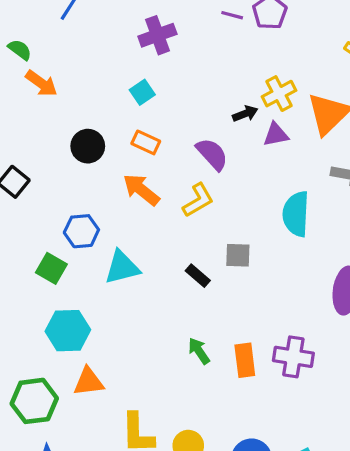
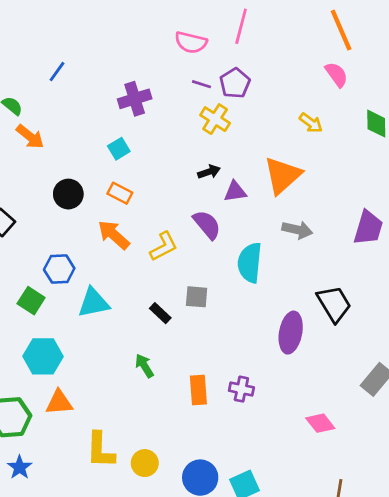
yellow cross: (279, 94) -> (215, 119), moved, turned -32
purple semicircle: (212, 154) -> (207, 225), moved
green arrow: (199, 351) -> (144, 366), moved
purple cross: (293, 357) -> (241, 389), size x0.7

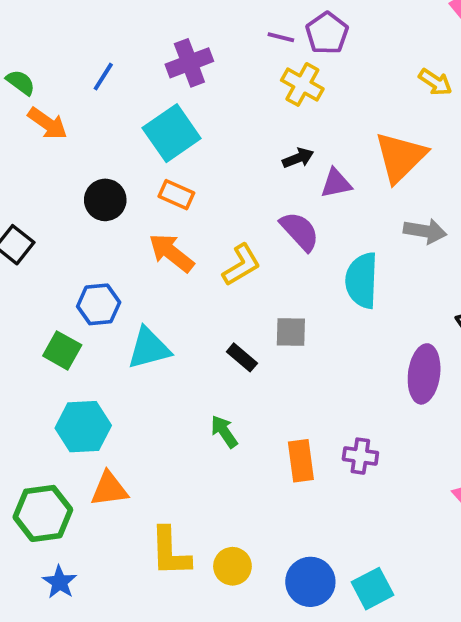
blue line: (57, 72) -> (103, 77), moved
cyan square: (119, 149) -> (172, 133), size x1.8

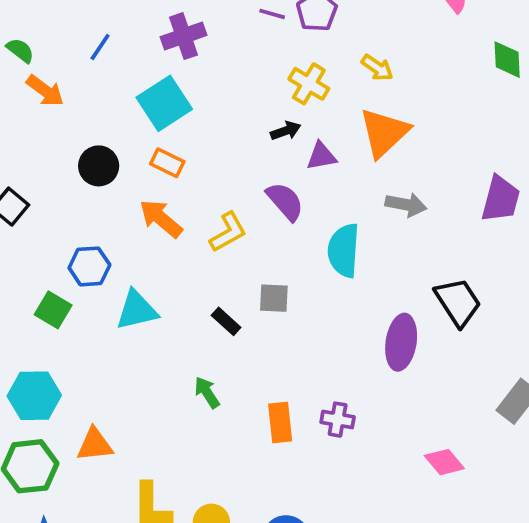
yellow arrow: (435, 82) -> (377, 68), moved
yellow cross: (302, 84) -> (309, 84), moved
cyan hexagon: (83, 427) -> (34, 396), moved

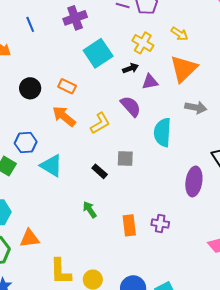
blue line: (100, 47) -> (30, 24), turned -56
cyan square: (164, 103) -> (98, 53), moved
cyan triangle: (137, 310) -> (51, 166), turned 45

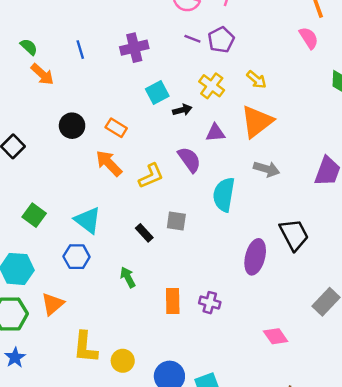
cyan square: (98, 53) -> (157, 93), size x0.7
black arrow: (131, 68) -> (182, 110), moved
blue hexagon: (26, 142) -> (77, 257), moved
orange triangle: (30, 238) -> (53, 304), turned -40

